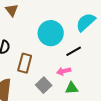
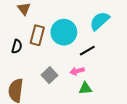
brown rectangle: (25, 63) -> (37, 35), moved
gray square: (44, 85) -> (50, 75), moved

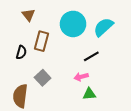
cyan circle: (64, 32) -> (73, 24), moved
gray square: (50, 75) -> (43, 78), moved

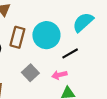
cyan circle: (73, 24) -> (46, 35), moved
gray square: (43, 78) -> (30, 73), moved

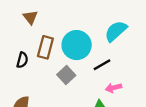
gray square: (30, 73) -> (66, 75), moved
pink arrow: (59, 75) -> (113, 88), moved

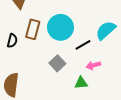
cyan semicircle: (116, 31) -> (106, 30), moved
gray square: (66, 75) -> (57, 63), moved

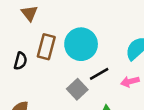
black line: (83, 45) -> (99, 74), moved
pink arrow: (93, 65) -> (130, 82), moved

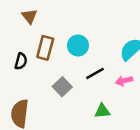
cyan circle: (81, 44) -> (78, 45), size x0.7
gray square: (77, 89) -> (62, 87), moved

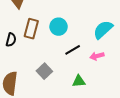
gray square: (62, 87) -> (44, 71), moved

